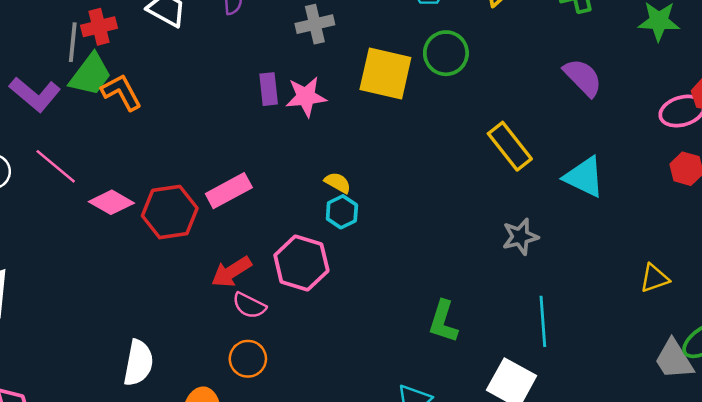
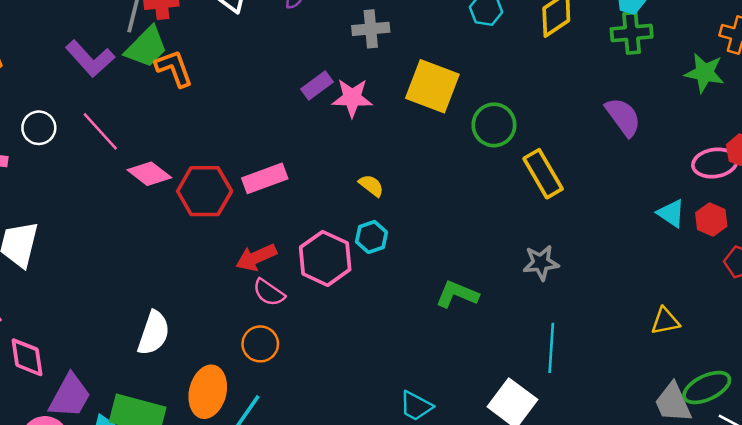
green circle: (446, 53) -> (494, 125), moved
purple rectangle: (269, 89) -> (317, 85), turned 52
cyan triangle: (584, 177) -> (671, 213), moved, size x0.7
cyan hexagon: (342, 212) -> (371, 237), moved
green L-shape: (443, 322) -> (457, 294), moved, turned 87

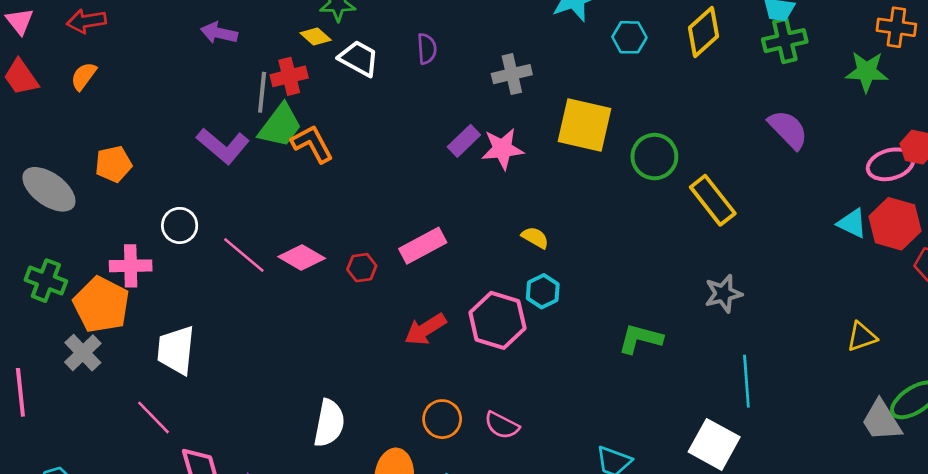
pink line: (100, 131) -> (244, 255), moved
red hexagon: (205, 191) -> (362, 268), size x0.5
red hexagon: (711, 219) -> (895, 224), size x1.5
pink semicircle: (269, 292) -> (502, 425), moved

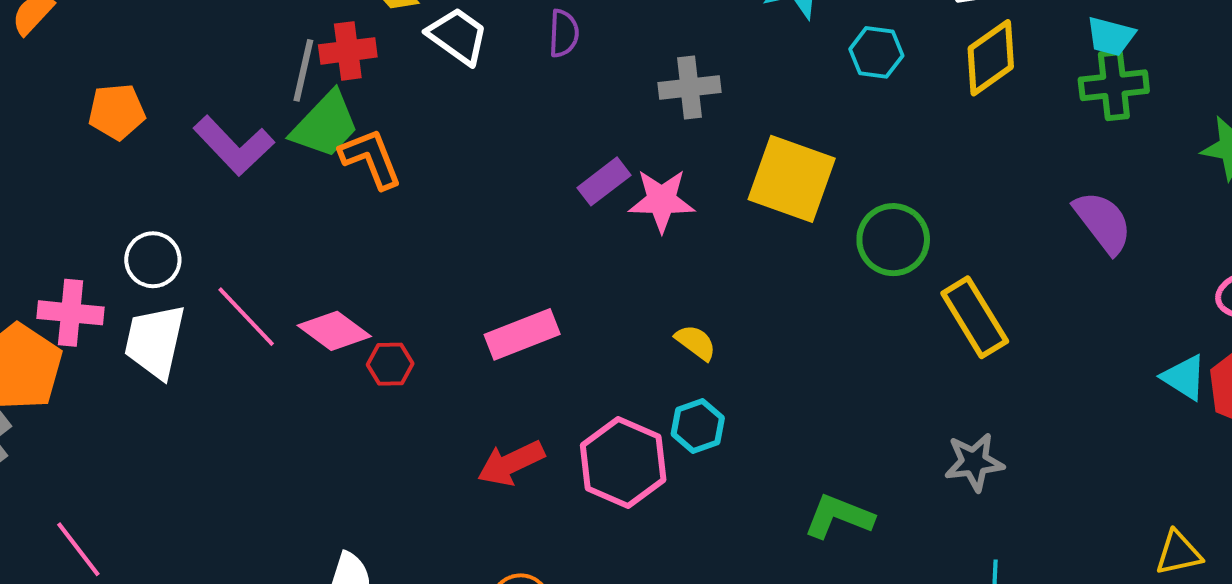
orange pentagon: (113, 164) -> (117, 112), moved
red hexagon: (362, 268) -> (390, 364), moved
white trapezoid: (176, 350) -> (155, 341), moved

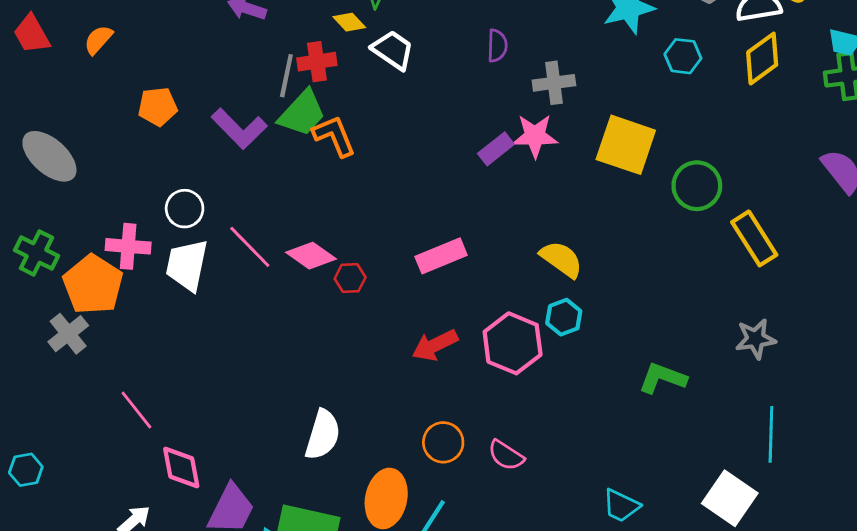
purple semicircle: (564, 33) -> (497, 46), moved
pink star: (662, 200) -> (535, 136), moved
yellow semicircle: (696, 342) -> (561, 259), size x1.5

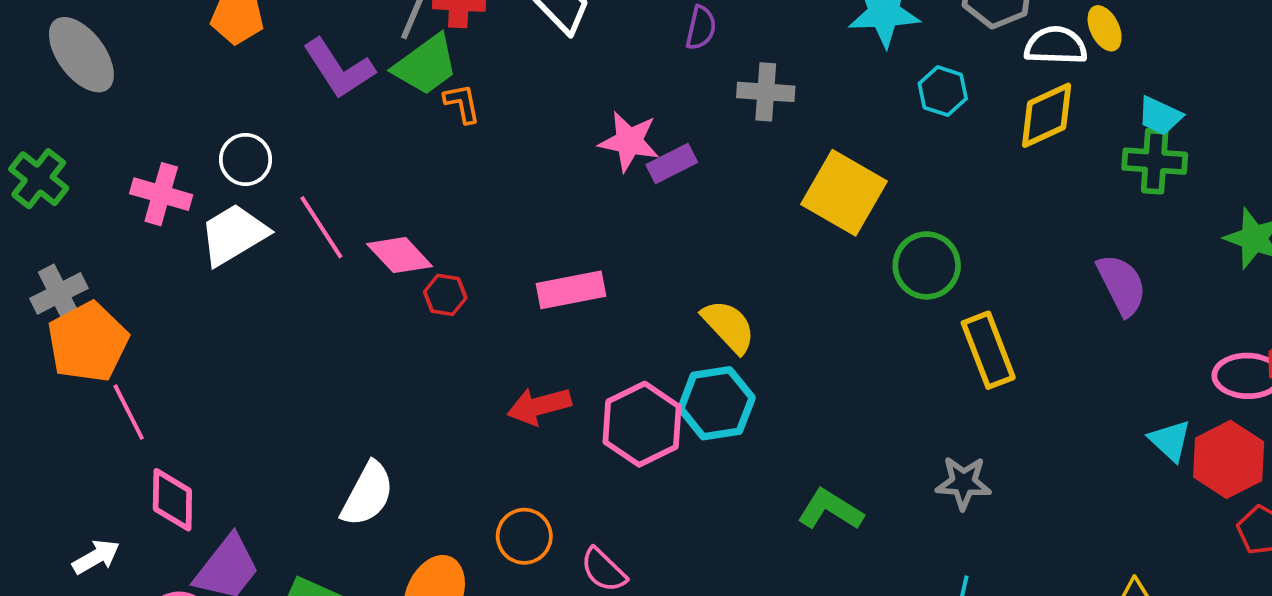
orange L-shape: (334, 136) -> (462, 103), size x0.7
pink star: (535, 136) -> (629, 141), moved
white trapezoid: (187, 265) -> (234, 235), turned 36
orange pentagon: (93, 285) -> (88, 342), moved
cyan hexagon: (564, 317) -> (716, 403), size x1.5

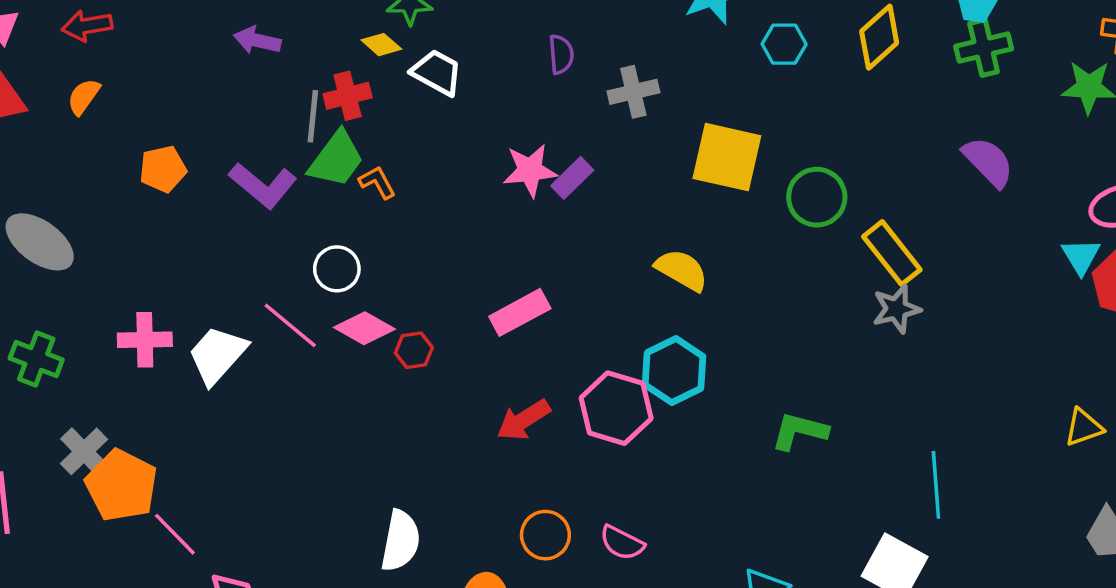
white circle: (246, 159) -> (337, 269), moved
yellow semicircle: (729, 326) -> (682, 270), moved
cyan triangle: (1170, 440) -> (1081, 256), moved, turned 33
gray star: (963, 483) -> (897, 309), moved

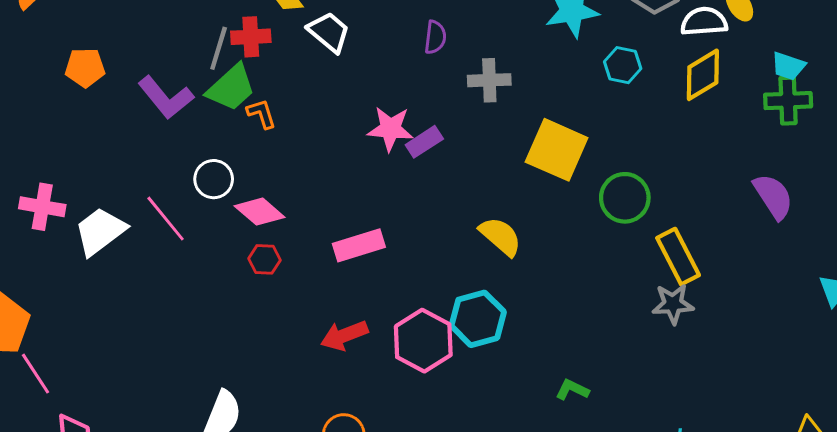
pink diamond: (364, 328) -> (260, 212), moved
green L-shape: (799, 431) -> (572, 390), size x0.7

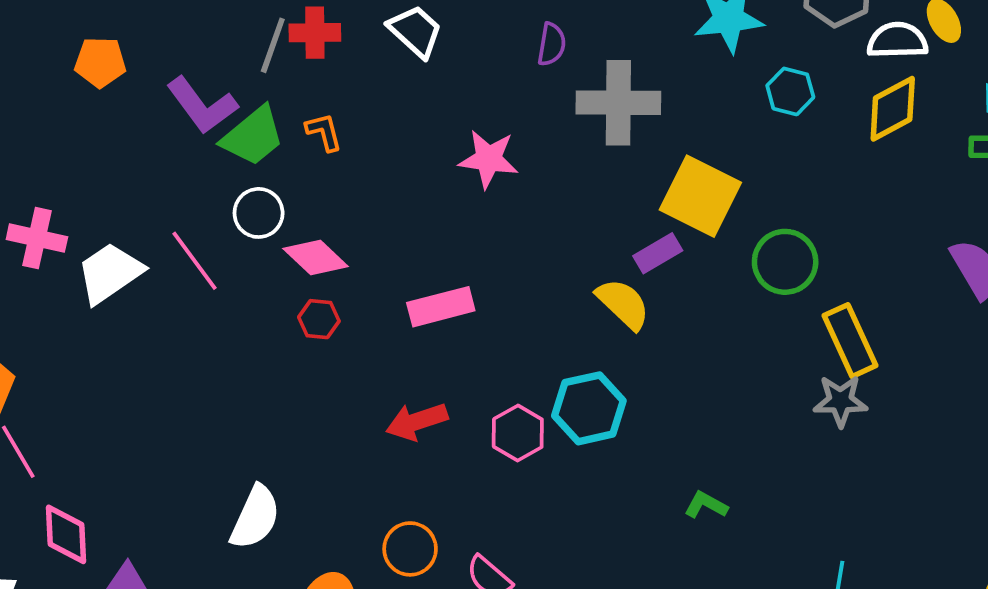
gray cross: (489, 80) -> (618, 103), size x1.5
green trapezoid: (231, 88) -> (253, 136), moved
purple rectangle: (424, 142) -> (658, 253), moved
pink hexagon: (423, 341) -> (518, 433), size x0.7

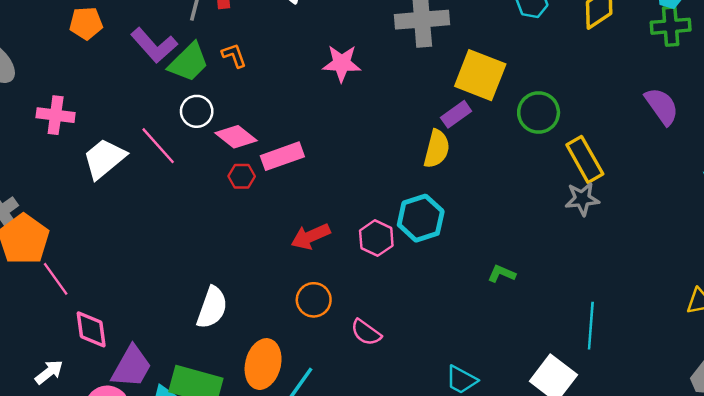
pink cross: (37, 238) -> (56, 115), moved
yellow semicircle: (623, 304) -> (437, 149), turned 66
pink rectangle: (441, 307) -> (282, 156), moved
orange circle: (410, 549) -> (314, 300), moved

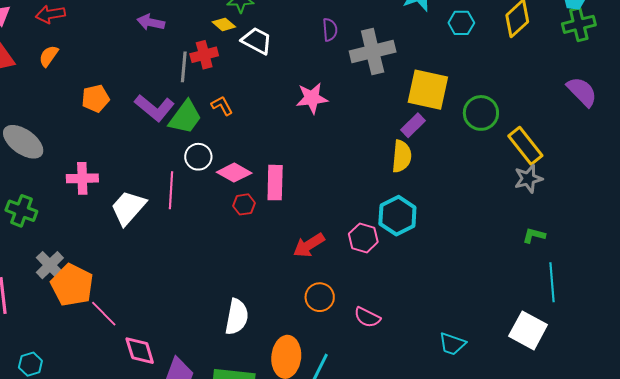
pink line: (158, 146) -> (171, 190), turned 54
pink rectangle: (282, 156) -> (275, 183), turned -60
green L-shape: (502, 274) -> (534, 235), moved

